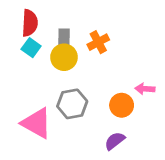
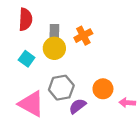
cyan square: (31, 48) -> (27, 59), moved
pink arrow: (145, 89) -> (127, 103), moved
purple semicircle: (115, 141) -> (78, 106), moved

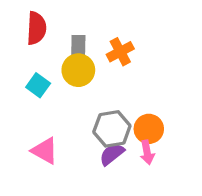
gray hexagon: (61, 88) -> (112, 129), moved
pink arrow: (127, 103) -> (147, 152), moved, turned -105
pink triangle: (31, 104) -> (45, 151), size x0.7

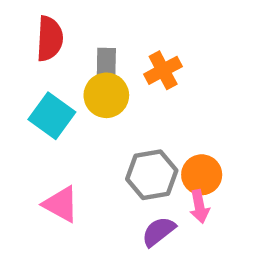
cyan square: (38, 85) -> (52, 116), size x1.4
purple semicircle: (112, 154) -> (159, 232), moved

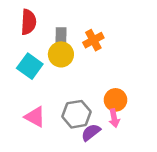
gray hexagon: (152, 175) -> (77, 114), moved

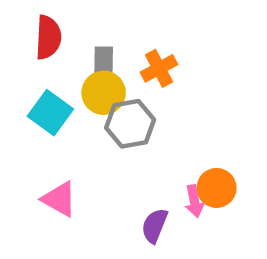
orange circle: (115, 100) -> (217, 188), moved
gray hexagon: (77, 114) -> (130, 124), moved
purple semicircle: (91, 132) -> (155, 226), turned -30

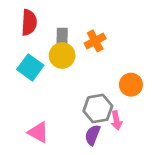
gray hexagon: (130, 124) -> (98, 108), moved
orange circle: (217, 188) -> (131, 85), moved
pink triangle: (59, 199) -> (38, 132), moved

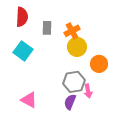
yellow circle: (62, 56) -> (77, 47), moved

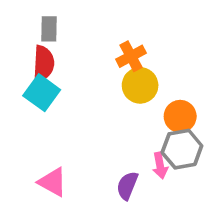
red semicircle: (22, 17) -> (43, 63), moved
gray rectangle: (47, 28) -> (49, 29), moved
gray hexagon: (74, 82) -> (182, 149), moved

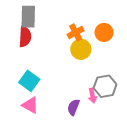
gray rectangle: (49, 29) -> (28, 17), size x1.5
cyan square: (42, 93) -> (29, 81), moved
orange circle: (180, 116) -> (104, 32), moved

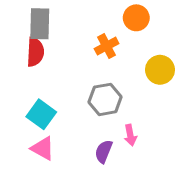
orange circle: (104, 32) -> (136, 18), moved
yellow circle: (81, 49) -> (160, 70), moved
gray hexagon: (105, 86) -> (105, 99), moved

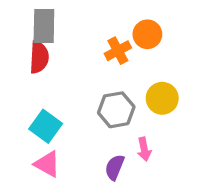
orange circle: (136, 18) -> (147, 34), moved
yellow circle: (160, 70) -> (162, 98), moved

